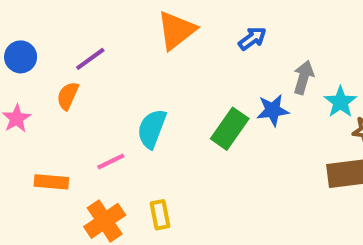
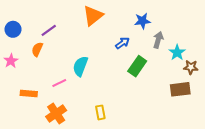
blue arrow: (252, 38) -> (122, 43), moved
blue star: (273, 110) -> (142, 21), moved
green rectangle: (230, 129) -> (137, 66), moved
yellow rectangle: (160, 215) -> (100, 112), moved

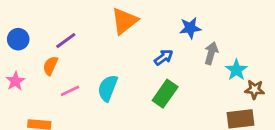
green rectangle: (137, 66) -> (165, 94), moved
pink line: (59, 83) -> (70, 91), moved

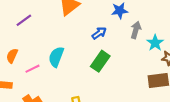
orange semicircle: (50, 66) -> (12, 56), moved
pink line: (70, 91) -> (32, 69), moved

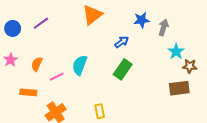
purple line: (24, 20) -> (41, 23), moved
gray arrow: (136, 30) -> (164, 27), moved

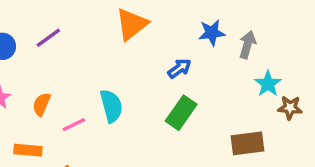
cyan semicircle: (80, 65) -> (111, 106), turned 144
brown rectangle: (179, 88) -> (247, 143), moved

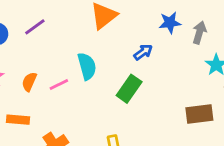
cyan semicircle: (111, 106) -> (87, 66), moved
green rectangle: (181, 113) -> (129, 89), moved
pink line: (74, 125) -> (59, 85), moved

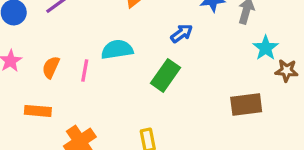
cyan semicircle: (87, 66) -> (117, 50), turned -84
pink line: (59, 85) -> (85, 71), turned -54

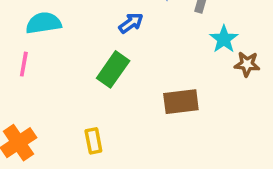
cyan semicircle: (117, 50) -> (43, 23), moved
brown rectangle: (246, 104) -> (181, 102), moved

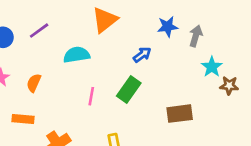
pink line: (24, 64) -> (91, 96), moved

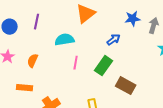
purple line: (39, 31) -> (37, 22), turned -42
pink line: (91, 96) -> (76, 63), moved
brown rectangle: (180, 114) -> (126, 86), moved, turned 36

